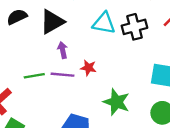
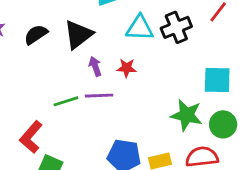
red star: (88, 68) -> (127, 68), moved
green star: (116, 102) -> (186, 115), moved

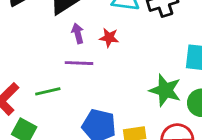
green line: (66, 101) -> (48, 91), moved

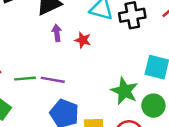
purple line: (79, 63) -> (53, 80), moved

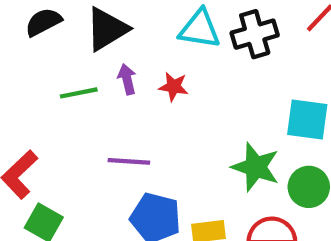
green line: (25, 79) -> (79, 93), moved

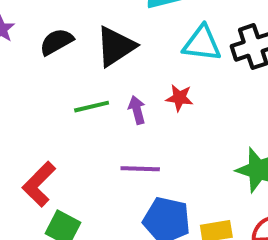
purple arrow: (127, 79) -> (137, 110), moved

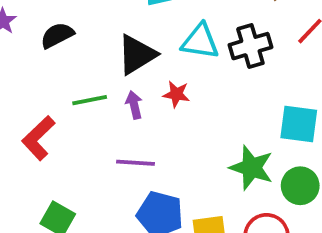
black triangle: (116, 46) -> (137, 55), moved
red L-shape: (39, 184) -> (38, 138), moved

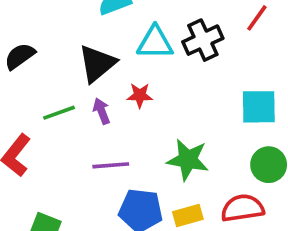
green star: (252, 168) -> (188, 160), moved

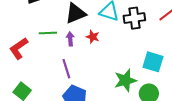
green star: (188, 160) -> (125, 80), moved, turned 30
purple line: (111, 165) -> (66, 69), turned 60

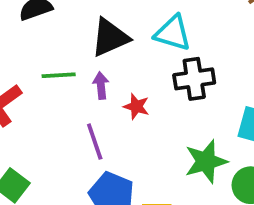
black cross: (134, 18) -> (194, 79), moved
red star: (93, 37) -> (136, 106), moved

